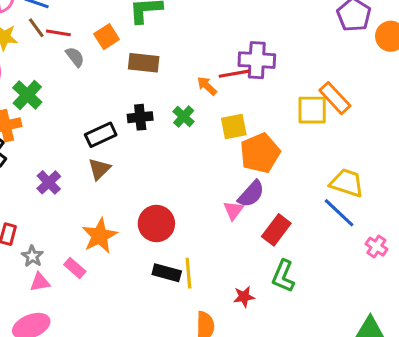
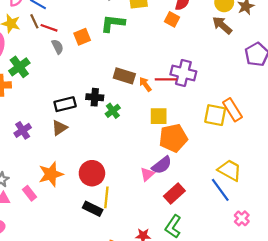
brown rectangle: (144, 63) -> (124, 76), moved
green cross: (184, 117) -> (113, 111), moved
yellow line: (188, 273) -> (106, 197), moved

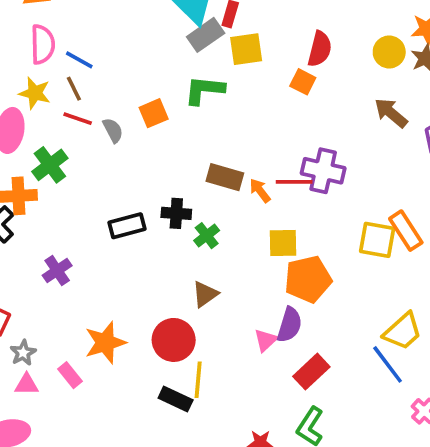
brown arrow: (222, 25) -> (391, 113), moved
red line: (49, 28) -> (78, 119), moved
brown triangle: (60, 128) -> (205, 294), moved
purple semicircle: (162, 165) -> (289, 325), turned -35
yellow trapezoid: (230, 170) -> (403, 331), turned 110

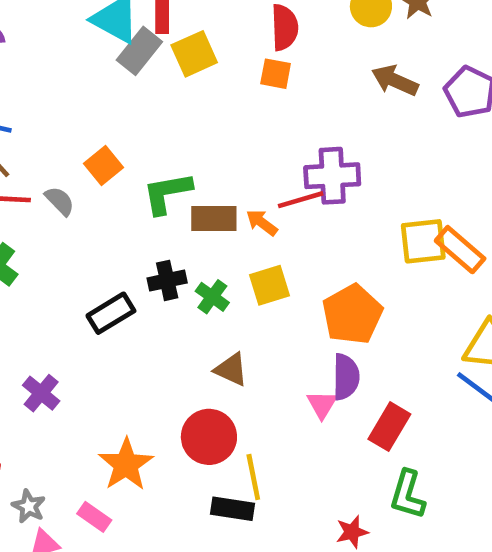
green L-shape: (204, 90) -> (167, 193), moved
orange rectangle: (406, 231) -> (460, 250), moved
yellow square: (283, 243) -> (270, 285), moved
brown triangle: (205, 294) -> (231, 369), turned -44

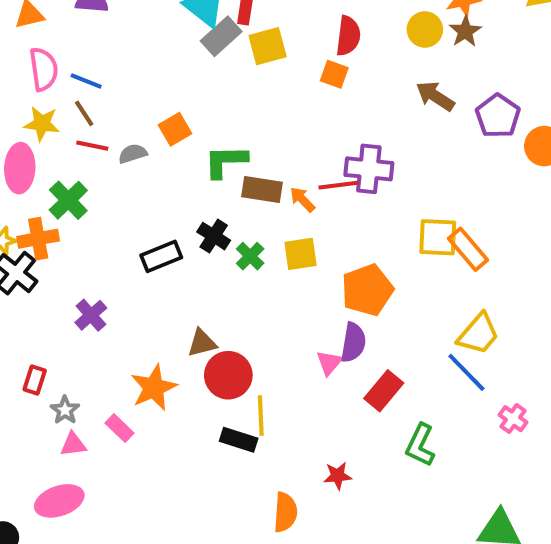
gray semicircle: (60, 201) -> (133, 154), turned -72
black cross: (167, 280) -> (214, 236), turned 36
brown triangle: (231, 369) -> (202, 343), moved, turned -48
green L-shape: (408, 495) -> (420, 445), moved

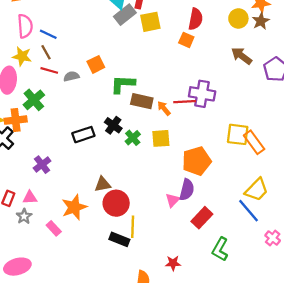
pink triangle: (73, 444) -> (30, 198), moved

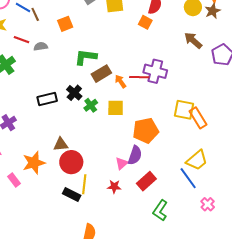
brown line: (46, 52) -> (35, 14), moved
orange square: (96, 64) -> (65, 24), moved
brown rectangle: (142, 101) -> (101, 74), turned -48
red star: (173, 263) -> (114, 187), moved

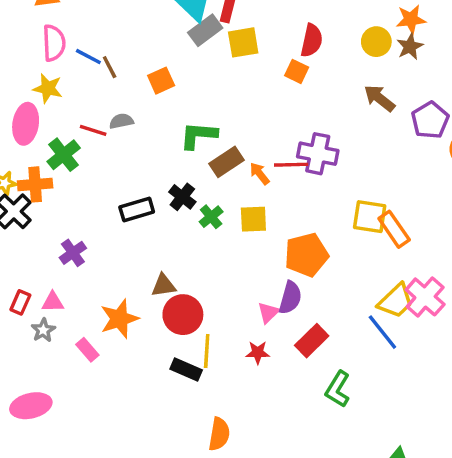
red line: (21, 40) -> (93, 130), moved
pink cross: (208, 204) -> (425, 297), moved, size x1.6

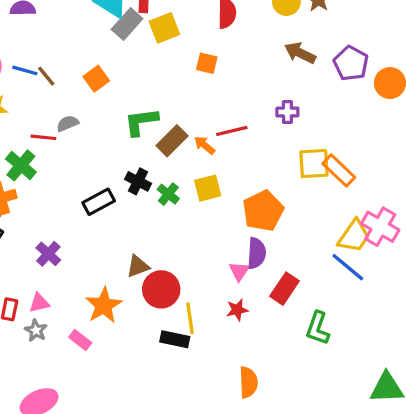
orange square: (297, 71) -> (207, 63), moved
purple cross: (318, 154) -> (287, 112), moved, size x0.6
orange semicircle: (219, 434) -> (248, 382), moved

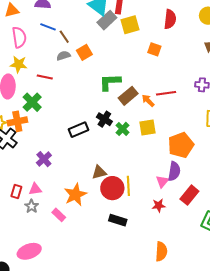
blue line: (25, 70) -> (48, 27), moved
brown line: (46, 76) -> (64, 37), moved
gray semicircle: (68, 123) -> (63, 56), moved
red line: (43, 137) -> (45, 77), moved
yellow line: (190, 318) -> (128, 186), moved

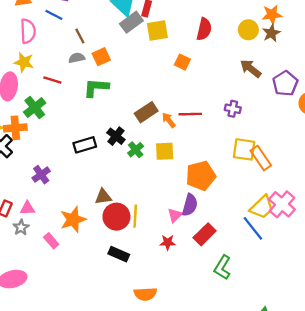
blue line: (48, 27) -> (54, 15), moved
green L-shape: (110, 82) -> (96, 88), moved
orange semicircle: (161, 251) -> (145, 294), moved, turned 78

